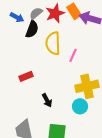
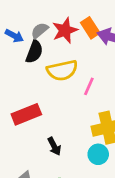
yellow semicircle: (53, 43) -> (62, 70), turned -100
red rectangle: (26, 76) -> (26, 114), size x1.5

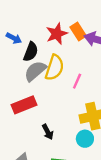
gray semicircle: (40, 30) -> (35, 71), moved, size x1.5
yellow semicircle: (62, 70) -> (54, 68), turned -60

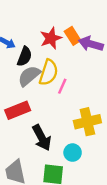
pink line: (77, 81) -> (62, 86), moved
black arrow: (48, 132) -> (42, 138), size x1.6
cyan circle: (85, 139) -> (73, 153), moved

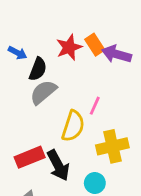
yellow semicircle: (49, 72) -> (73, 126), moved
pink line: (62, 86) -> (95, 106), moved
red rectangle: (18, 110) -> (30, 157), moved

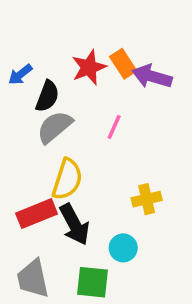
blue arrow: (18, 53) -> (20, 75), turned 114
pink line: (95, 106) -> (114, 127), moved
yellow semicircle: (73, 126) -> (67, 179), moved
yellow cross: (112, 146) -> (147, 199), size x0.7

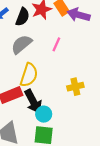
black semicircle: (47, 96) -> (23, 17), moved
cyan circle: (123, 248) -> (44, 114), moved

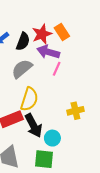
purple arrow: (79, 15) -> (48, 52), moved
cyan circle: (44, 114) -> (52, 138), moved

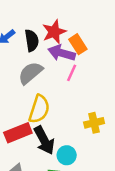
orange rectangle: (62, 32) -> (78, 44), moved
black semicircle: (23, 41) -> (32, 40), turned -30

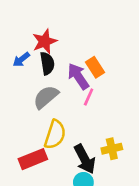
red star: (54, 32) -> (45, 41), moved
purple arrow: (62, 53) -> (78, 76), turned 40
black arrow: (44, 140) -> (85, 159), moved

